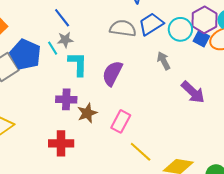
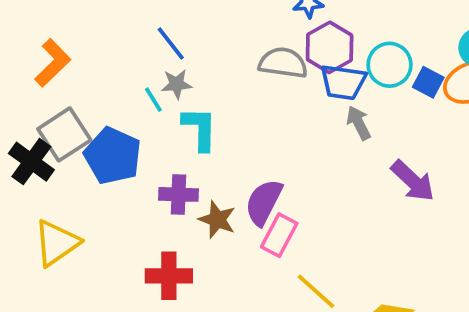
purple hexagon: (204, 20) -> (330, 47), moved
blue trapezoid: (151, 24) -> (343, 82), moved, turned -140
blue pentagon: (25, 54) -> (113, 156), moved
purple semicircle: (112, 73) -> (264, 202), moved
brown star: (87, 113) -> (217, 220), turned -30

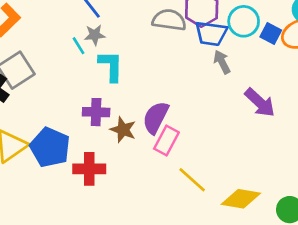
blue pentagon: (113, 156) -> (50, 147), moved

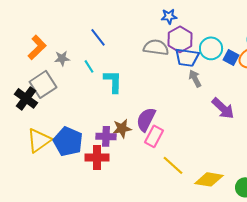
gray star: (95, 35) -> (62, 58), moved
purple cross: (96, 112) -> (106, 136), moved
brown star: (123, 130) -> (122, 128), turned -30

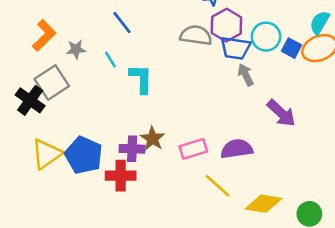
purple semicircle: (146, 119) -> (237, 149), moved, turned 55
brown star: (122, 128) -> (153, 139), turned -30
pink rectangle: (154, 136) -> (193, 149), turned 45

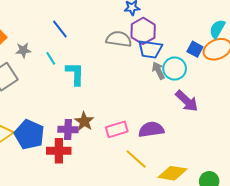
cyan circle: (266, 37) -> (175, 69), moved

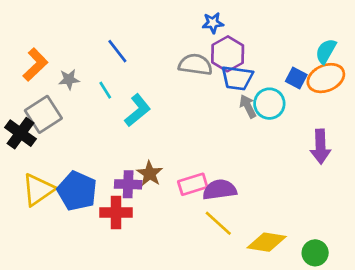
cyan L-shape: (75, 74) -> (138, 110), turned 50
purple arrow: (187, 101) -> (320, 147), moved, turned 45
purple semicircle: (151, 129) -> (220, 190), moved

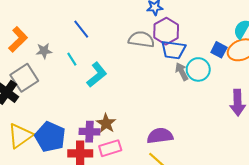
pink rectangle: (193, 184) -> (110, 148), moved

